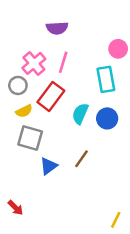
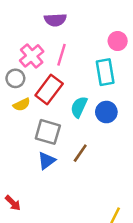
gray square: (30, 138) -> (48, 132), moved

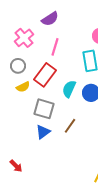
purple semicircle: (55, 20) -> (50, 19), turned -30
pink cross: (32, 56) -> (24, 38), moved

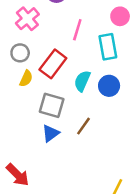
pink line: (55, 47) -> (77, 30), moved
yellow semicircle: (23, 87) -> (26, 78), turned -40
red arrow: (16, 166) -> (18, 175), size x1.5

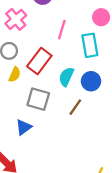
brown line: (83, 126) -> (75, 107), moved
blue triangle: (51, 133) -> (24, 127), moved

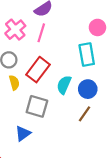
pink line: (62, 30) -> (41, 33), moved
yellow semicircle: (15, 74) -> (14, 83), turned -40
brown line: (75, 107) -> (84, 114), moved

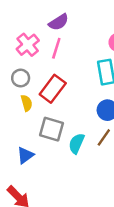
cyan semicircle: (64, 85) -> (76, 143), moved
blue triangle: (23, 133) -> (25, 155), moved

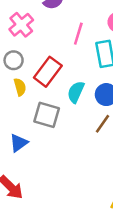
pink line: (56, 48) -> (78, 34), moved
cyan semicircle: (76, 143) -> (76, 92), moved

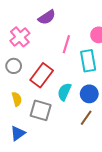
yellow semicircle: (20, 87) -> (17, 99), moved

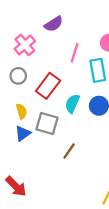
brown line: (86, 118) -> (69, 151), moved
blue triangle: (18, 133) -> (23, 133), moved

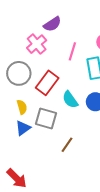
pink cross: (25, 45) -> (37, 44), moved
gray circle: (18, 76) -> (19, 73), size x1.5
cyan semicircle: (72, 104) -> (70, 100), turned -60

